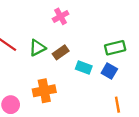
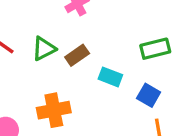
blue square: (109, 71) -> (149, 95), moved

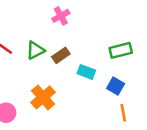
orange cross: (54, 110) -> (43, 97), turned -30

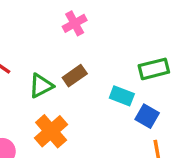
green triangle: (35, 50) -> (41, 86), moved
cyan rectangle: (86, 72) -> (122, 96), moved

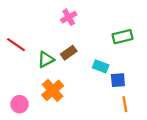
green rectangle: (154, 69) -> (122, 37), moved
blue square: (147, 116) -> (118, 80), turned -35

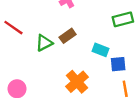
orange cross: (53, 90) -> (77, 82), moved

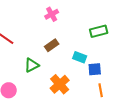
green triangle: (44, 43) -> (32, 65), moved

